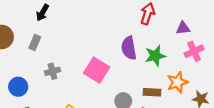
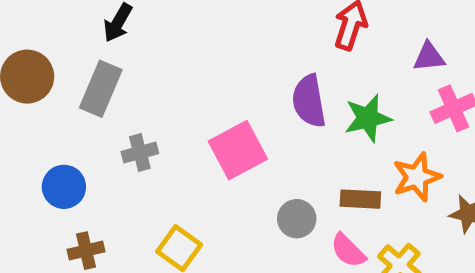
gray rectangle: (35, 42) -> (101, 89), size x1.5
pink square: (97, 70) -> (238, 150), turned 30

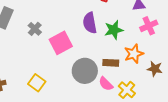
gray cross: (140, 153) -> (35, 29), moved, turned -32
gray circle: (297, 219) -> (85, 71), size x1.6

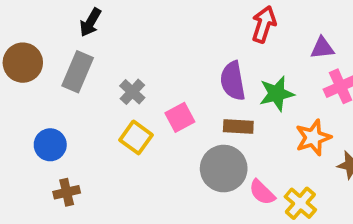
pink square: (61, 43) -> (180, 117), size x0.7
brown rectangle: (111, 63) -> (238, 127), moved
yellow square: (37, 83) -> (136, 137), moved

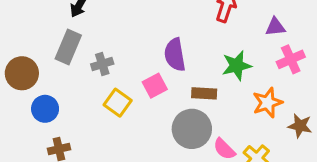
brown circle: (23, 63) -> (22, 73), moved
purple semicircle: (233, 81) -> (175, 55), moved
gray cross: (132, 92) -> (102, 64), moved, turned 30

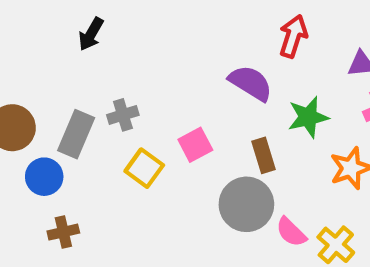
gray rectangle: (68, 47) -> (76, 134), moved
purple semicircle: (175, 55) -> (251, 83), moved, turned 132
brown rectangle: (204, 93) -> (263, 155), turned 70

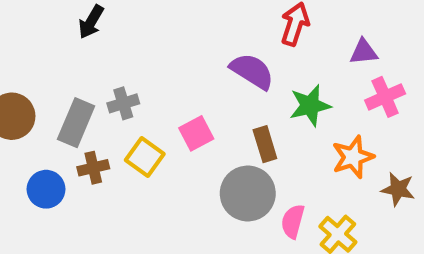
blue circle: (44, 177) -> (46, 189), moved
brown cross: (63, 232) -> (93, 168), moved
pink semicircle: (291, 232) -> (293, 221), turned 60

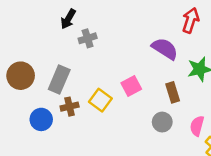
gray cross: (123, 103) -> (88, 38), moved
gray circle: (248, 193) -> (162, 122), size x0.6
pink semicircle: (293, 221) -> (197, 126), moved

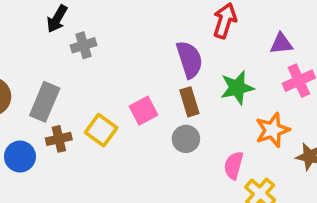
purple semicircle: (165, 49) -> (189, 59), turned 40
brown rectangle: (173, 92) -> (189, 102), moved
gray circle: (162, 122) -> (186, 139), moved

